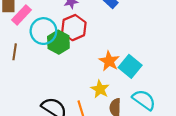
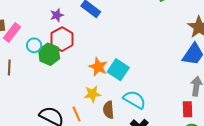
cyan circle: (43, 31) -> (34, 45), size x0.6
yellow star: (100, 89) -> (92, 94), turned -30

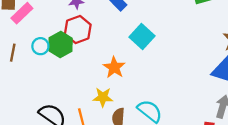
cyan circle: (34, 45) -> (40, 46), moved
cyan square: (118, 70) -> (142, 37), moved

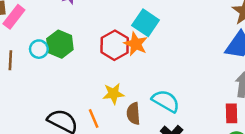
red hexagon: (78, 29) -> (115, 45), moved
orange star: (114, 67) -> (136, 44), moved

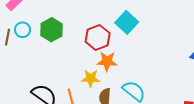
orange star: (136, 44) -> (107, 61), moved, turned -30
cyan circle: (39, 49) -> (23, 30), moved

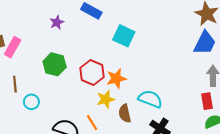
cyan circle: (23, 30) -> (31, 102), moved
red hexagon: (98, 37) -> (92, 73), moved

